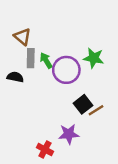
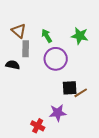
green star: (94, 58) -> (80, 36), moved
green arrow: (46, 60) -> (47, 36), moved
black square: (83, 104) -> (70, 88), turned 35

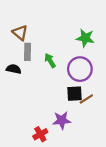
green arrow: (47, 36) -> (50, 60), moved
purple circle: (56, 59) -> (80, 69), moved
red cross: (38, 126) -> (40, 134), turned 32

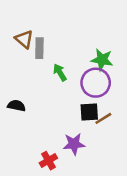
green star: (85, 38) -> (102, 60), moved
gray rectangle: (28, 52) -> (39, 48), moved
black semicircle: (14, 69) -> (16, 106), moved

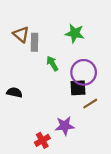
green star: (102, 60) -> (75, 33), moved
black square: (89, 112) -> (78, 88), moved

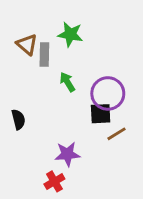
green star: (75, 33) -> (70, 34), moved
black semicircle: (14, 92) -> (18, 119), turned 64
purple star: (65, 126) -> (67, 154), moved

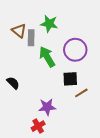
green arrow: (67, 82) -> (47, 57), size x1.5
purple circle: (108, 93) -> (75, 50), moved
black semicircle: (18, 119) -> (13, 83), turned -32

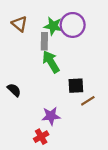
brown triangle: (19, 31) -> (19, 24), moved
gray rectangle: (31, 38) -> (44, 41), moved
purple circle: (75, 50) -> (73, 25), moved

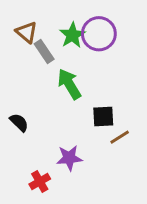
green star: (53, 26) -> (72, 35), turned 30
gray rectangle: (44, 41) -> (44, 51), moved, turned -35
red cross: (41, 137) -> (40, 182), moved

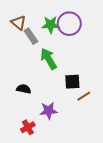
green star: (72, 35) -> (51, 25), turned 30
black semicircle: (19, 122) -> (24, 89), moved, turned -32

